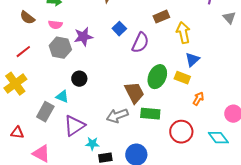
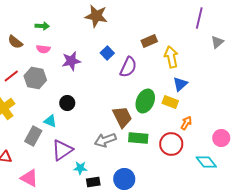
gray triangle: (229, 18) -> (217, 42), turned 32
gray hexagon: (60, 48) -> (35, 78), moved
red circle: (181, 132) -> (171, 144), moved

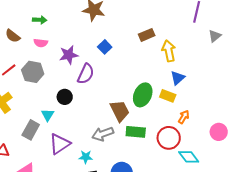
purple semicircle: (128, 67) -> (86, 74), moved
cyan triangle: (50, 121) -> (48, 115), turned 40
cyan diamond: (206, 162) -> (189, 157), moved
cyan star: (80, 168) -> (86, 157), moved

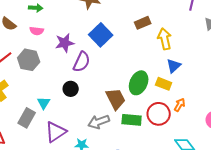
blue square: (105, 47) -> (101, 35), size x1.6
black circle: (65, 97) -> (71, 89), moved
red circle: (169, 138) -> (159, 114), moved

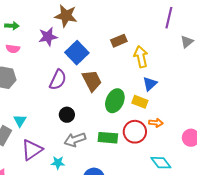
purple star: (65, 43) -> (48, 37), moved
black circle: (71, 89) -> (67, 115), moved
brown trapezoid: (116, 99) -> (92, 81), moved
orange arrow: (180, 105) -> (156, 123), turned 64

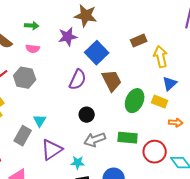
red circle: (135, 132) -> (155, 152), moved

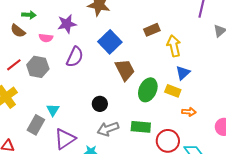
green arrow: (32, 26) -> (29, 15), moved
purple star: (68, 37) -> (67, 24), moved
purple semicircle: (78, 80) -> (75, 57), moved

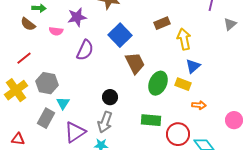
gray hexagon: (38, 67) -> (47, 83), moved
gray arrow: (108, 129) -> (105, 122), moved, turned -50

